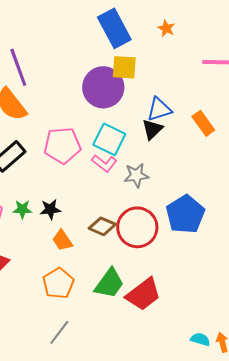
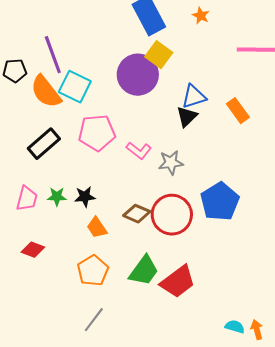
yellow square: (124, 67) -> (159, 55), turned 32
cyan square: (109, 139) -> (75, 87), moved

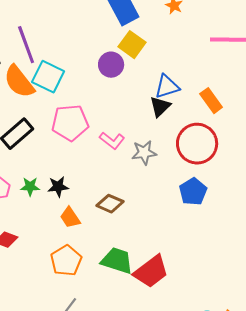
purple circle: (138, 75) -> (111, 65), size x0.6
blue pentagon: (220, 202) -> (193, 192), size x0.7
red circle: (172, 215) -> (197, 144), moved
green trapezoid: (144, 271) -> (117, 261), turned -108

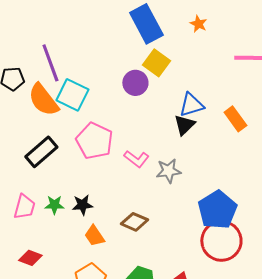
pink pentagon: (70, 123) -> (94, 141), turned 30
red circle: (197, 144) -> (221, 241), moved
blue pentagon: (193, 192) -> (217, 210), size x1.4

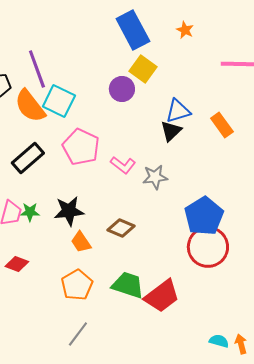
green star: (54, 205) -> (30, 212), moved
black star: (82, 205) -> (69, 211), size x1.4

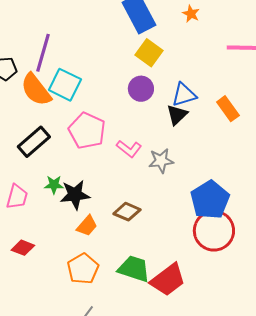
purple line: (37, 69) -> (43, 53), turned 36
purple circle: (122, 89) -> (141, 89), moved
green star: (30, 212) -> (54, 185), moved
orange trapezoid: (81, 242) -> (87, 226), turned -105

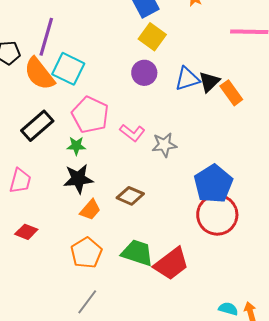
black triangle: (177, 115) -> (209, 82), moved
green star: (54, 185) -> (76, 146), moved

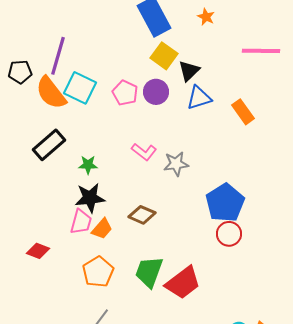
black triangle: (209, 82) -> (189, 71), moved
pink pentagon: (90, 115) -> (125, 93), moved, size x0.7
pink trapezoid: (20, 181) -> (81, 222), moved
red circle: (217, 215) -> (229, 234), size x0.6
green trapezoid: (137, 253) -> (149, 272), turned -88

